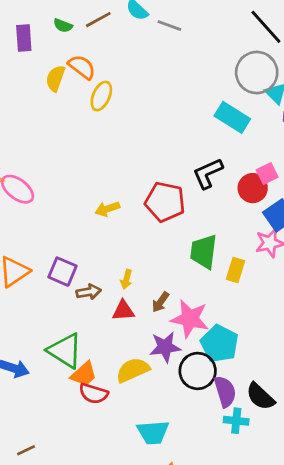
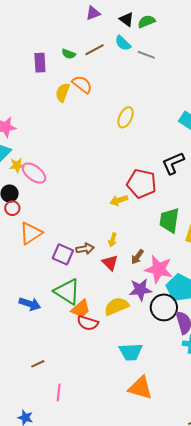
yellow ellipse: (101, 96) -> (126, 117), moved
yellow arrow: (107, 209) -> (119, 200), moved
purple square: (62, 272) -> (63, 254), moved
red triangle: (123, 311) -> (110, 263), turned 48

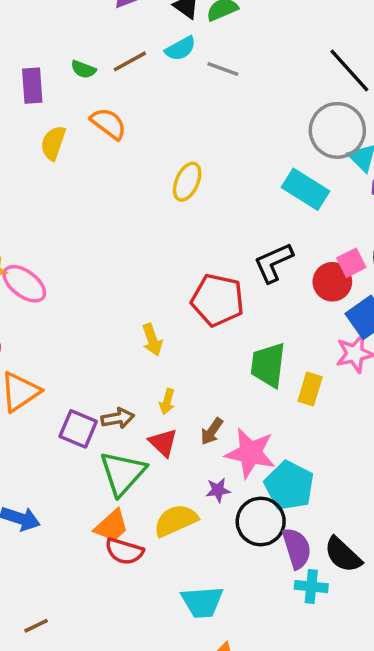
cyan semicircle: (123, 43) -> (180, 49), turned -72
yellow semicircle: (63, 92) -> (53, 143), moved
yellow arrow: (119, 200) -> (152, 340), moved, turned -90
purple star: (140, 290) -> (218, 490), size x0.6
green triangle: (67, 291) -> (123, 473), moved, turned 40

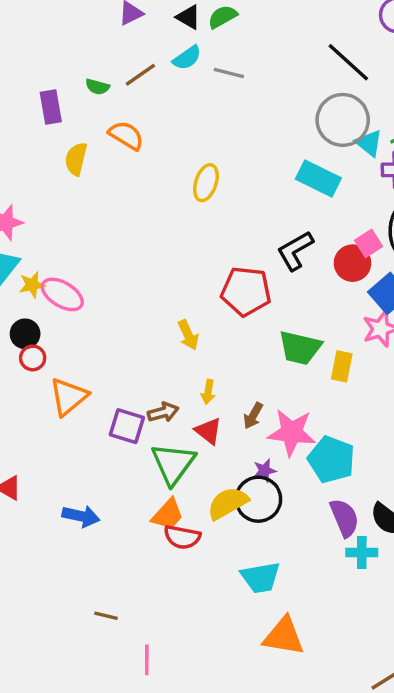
green trapezoid: (268, 365) -> (300, 348), turned -78
black circle: (261, 521) -> (258, 499), moved
brown line: (36, 626) -> (106, 616), turned 45

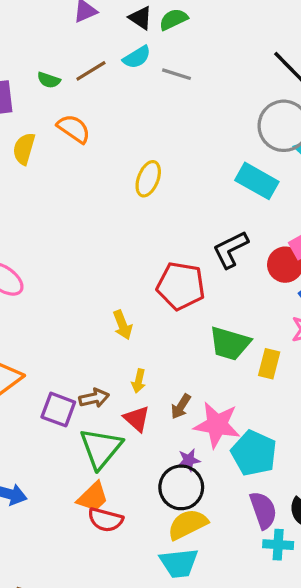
yellow semicircle: (228, 503) -> (188, 524), moved

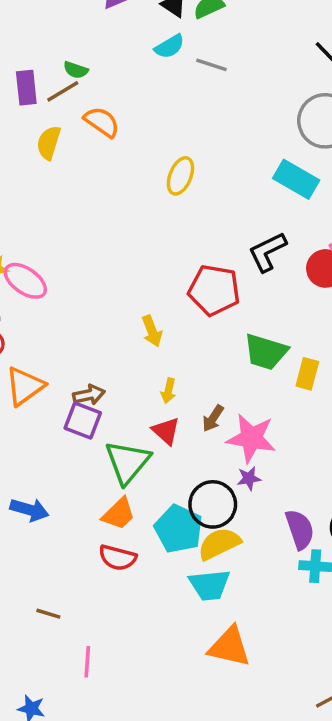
brown line: (91, 71) -> (63, 91), moved
brown arrow: (94, 398) -> (89, 395), moved
cyan pentagon: (254, 453) -> (179, 529), moved
purple star: (189, 460) -> (249, 478), moved
red semicircle: (105, 520) -> (118, 558), moved

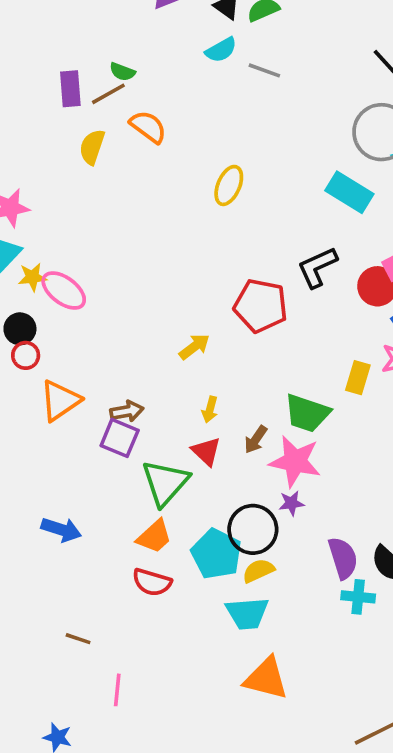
yellow arrow: (152, 331) -> (194, 347), turned -108
green trapezoid: (266, 352) -> (307, 413), moved
yellow rectangle: (307, 374) -> (358, 378), moved
yellow semicircle: (219, 544) -> (258, 571), size x0.7

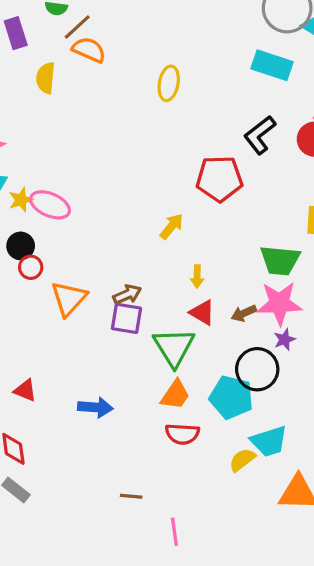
brown line: (108, 94) -> (77, 27), moved
brown arrow: (256, 439) -> (244, 313), moved, turned 45
yellow semicircle: (258, 571) -> (242, 460), moved

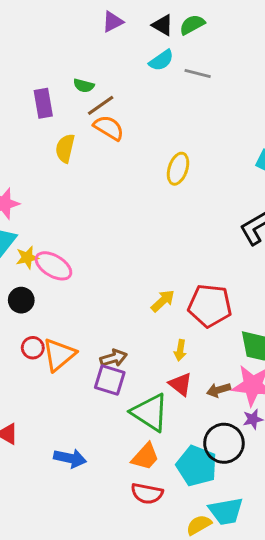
red pentagon: (219, 179) -> (210, 306), moved
red circle: (31, 267) -> (33, 348), moved
green triangle: (174, 347) -> (150, 413), turned -33

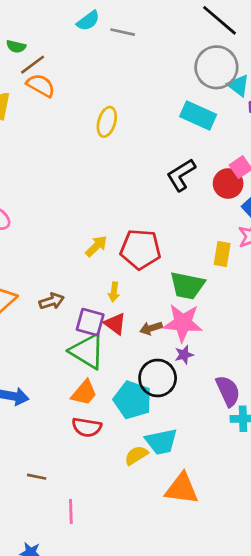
purple square: (110, 380) -> (90, 322), moved

